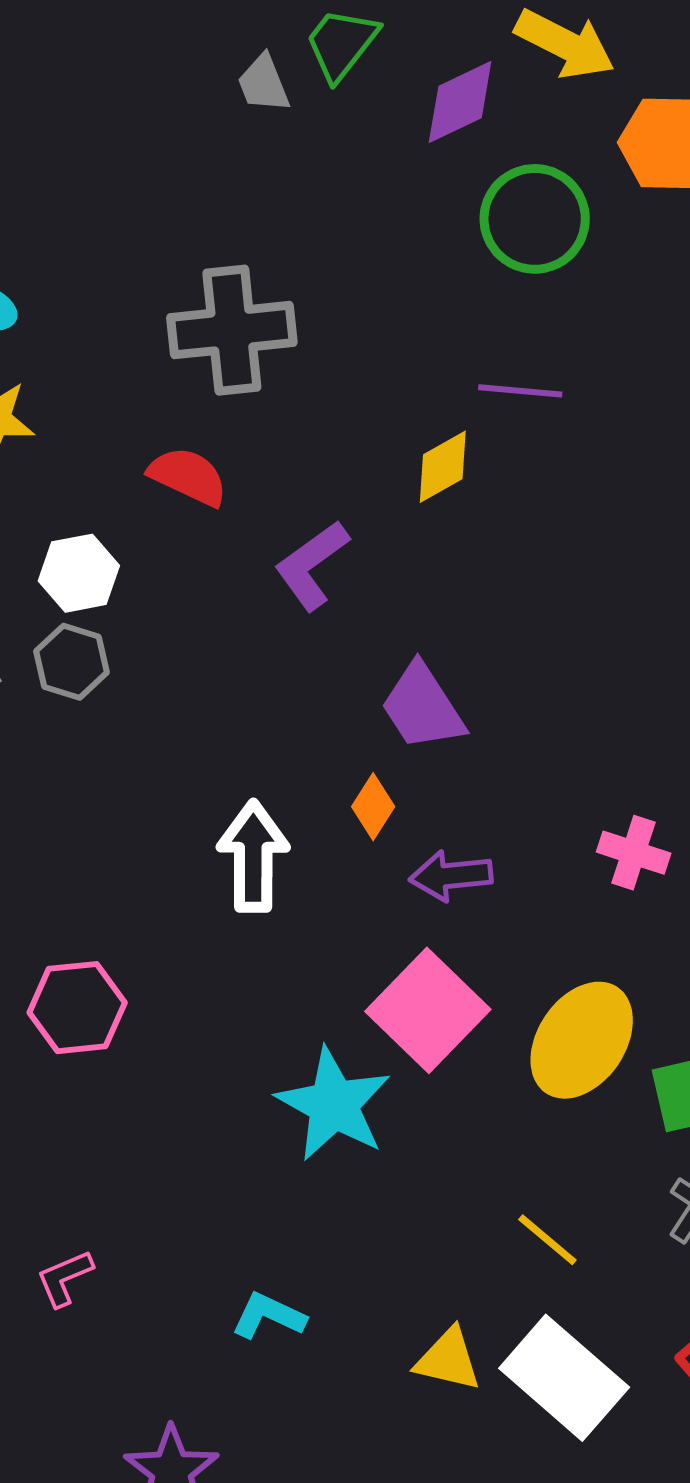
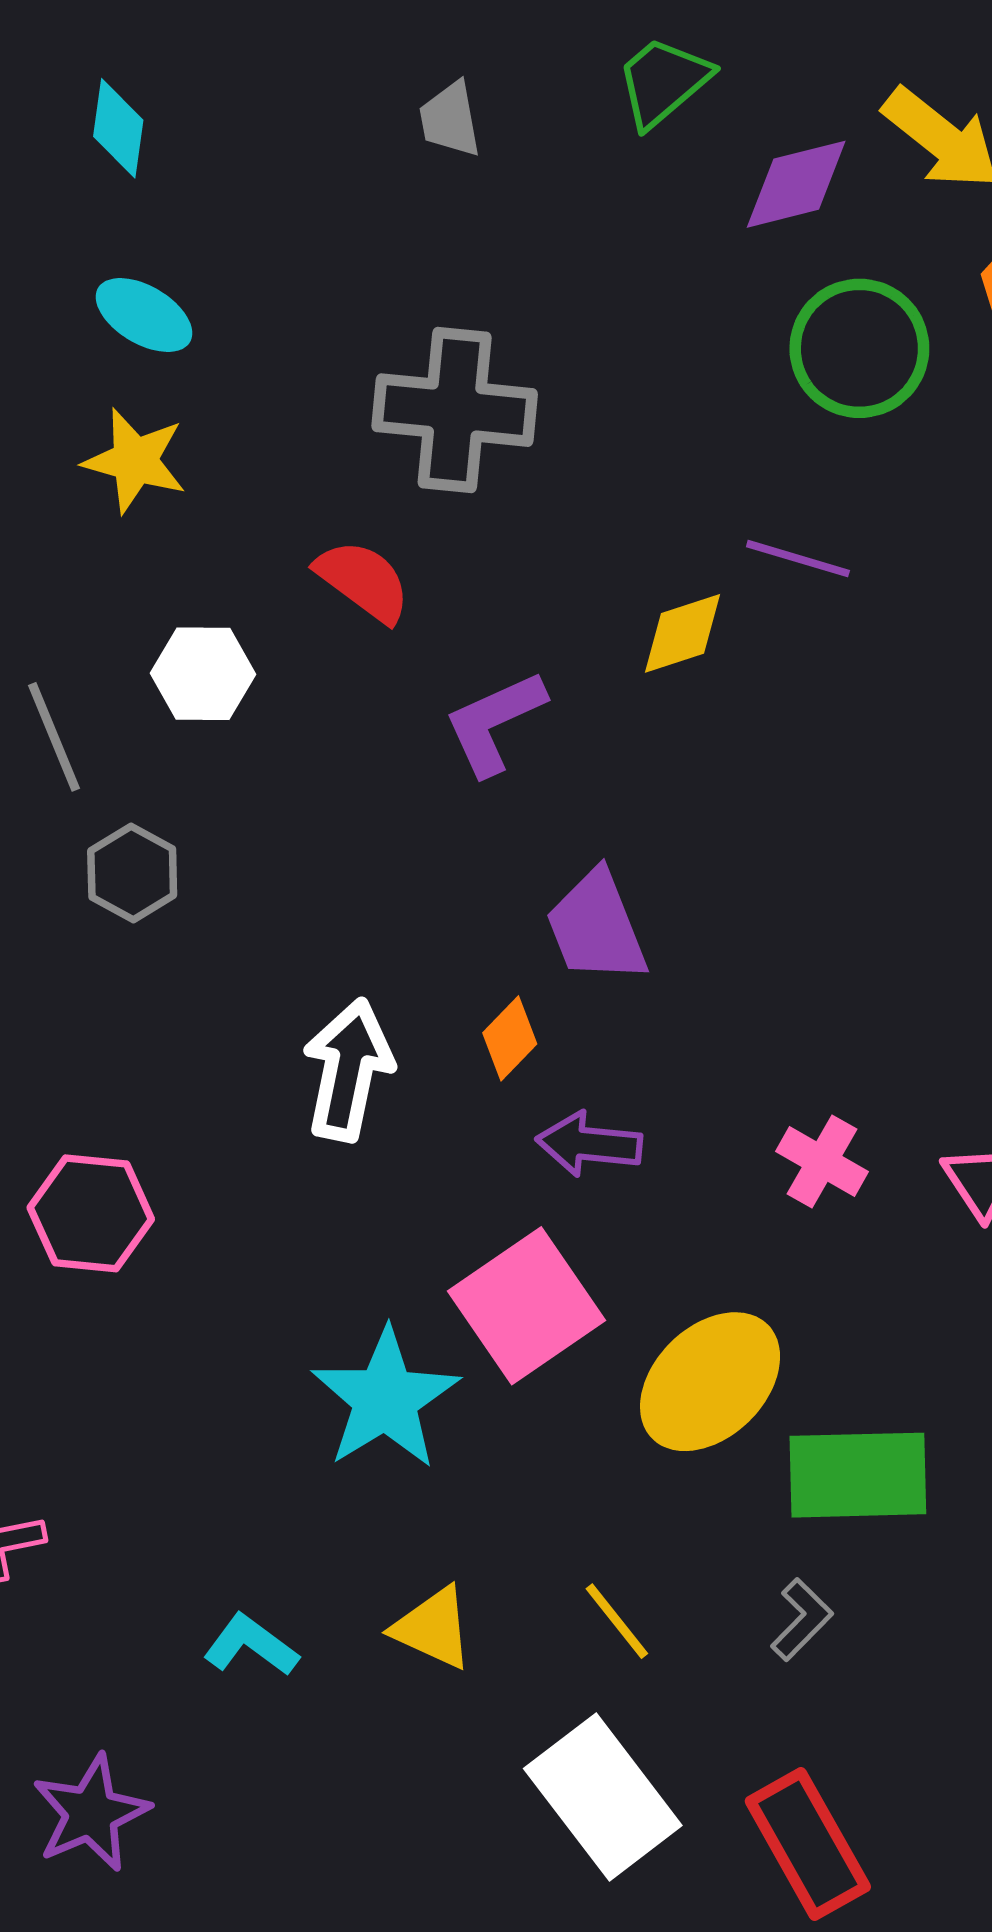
gray trapezoid: (263, 83) -> (450, 119), moved
gray hexagon: (72, 662) -> (132, 873), moved
yellow triangle: (448, 1360) -> (433, 1628), moved

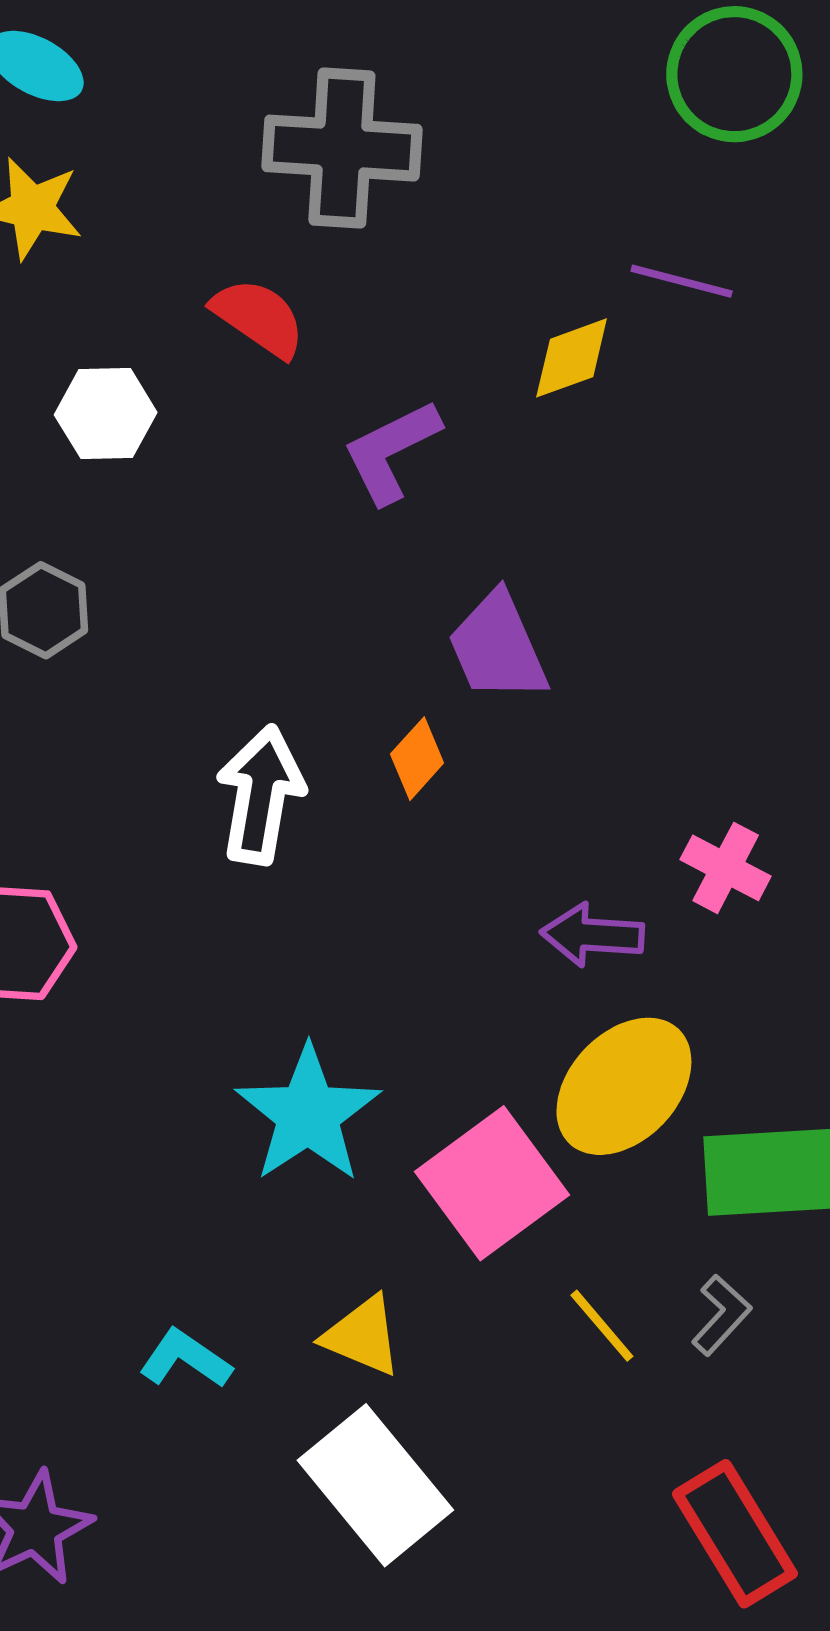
purple arrow: (589, 1144) -> (592, 935), moved
pink square: (526, 1306) -> (492, 1183), moved
yellow line: (617, 1621) -> (602, 1326), moved
white rectangle: (603, 1797) -> (375, 1485), moved

